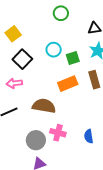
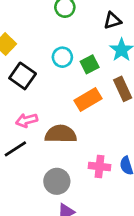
pink arrow: (14, 83) -> (27, 120), moved
pink cross: (58, 133) -> (100, 166), moved

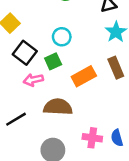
green square: (90, 64) -> (53, 61), moved
pink arrow: (27, 120) -> (33, 80), moved

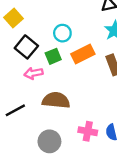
orange rectangle: (84, 76) -> (83, 54), moved

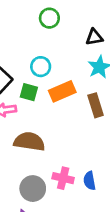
green square: (53, 56) -> (29, 92), turned 35
gray circle: (49, 141) -> (33, 189), moved

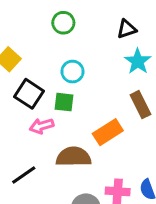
green circle: (49, 18) -> (63, 23), moved
orange rectangle: (62, 91) -> (108, 132), moved

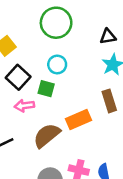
green circle: (63, 23) -> (56, 23), size x1.6
brown semicircle: (74, 157) -> (47, 135), turned -48

